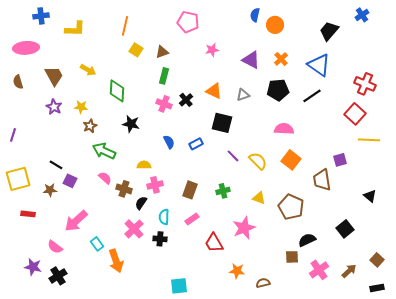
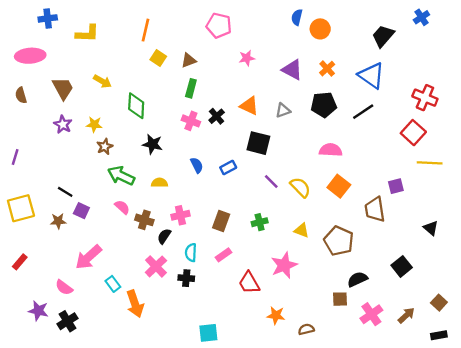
yellow semicircle: (144, 165) -> (159, 183), moved
red rectangle: (28, 214) -> (20, 262), moved, turned -56

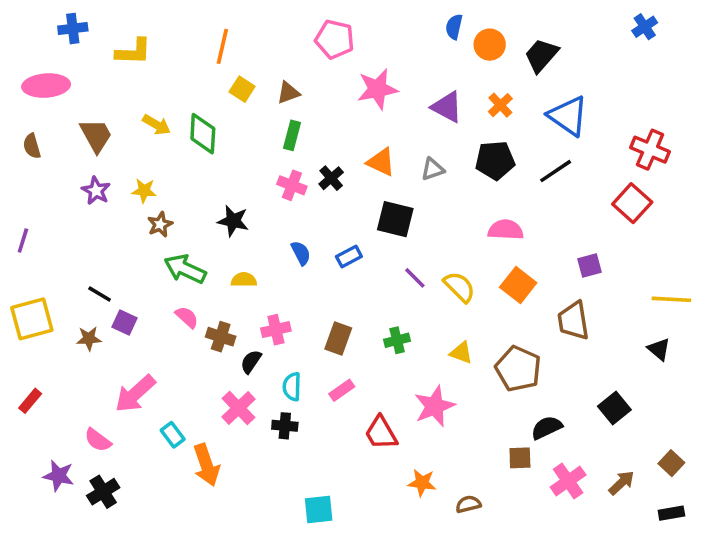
black trapezoid: (383, 36) -> (541, 55), moved
pink star: (247, 58) -> (377, 89), size x1.6
green diamond: (136, 106) -> (203, 134), moved
yellow line: (430, 163) -> (671, 299), moved
purple square: (396, 186) -> (589, 265), moved

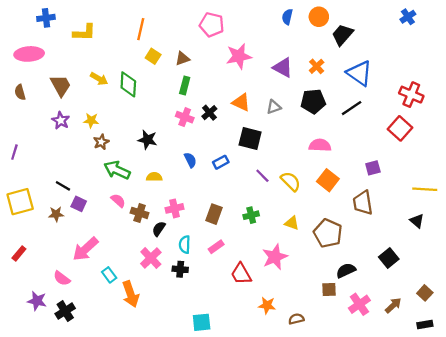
orange circle: (490, 45) -> (319, 17), moved

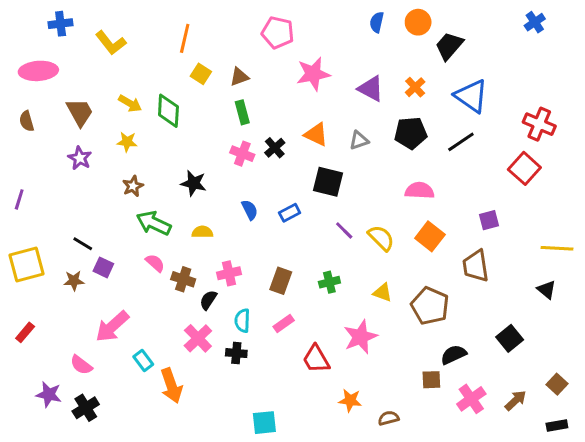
yellow L-shape: (84, 33) -> (111, 43), turned 50
green rectangle: (185, 86) -> (242, 112), turned -30
yellow star: (91, 120) -> (127, 142), moved

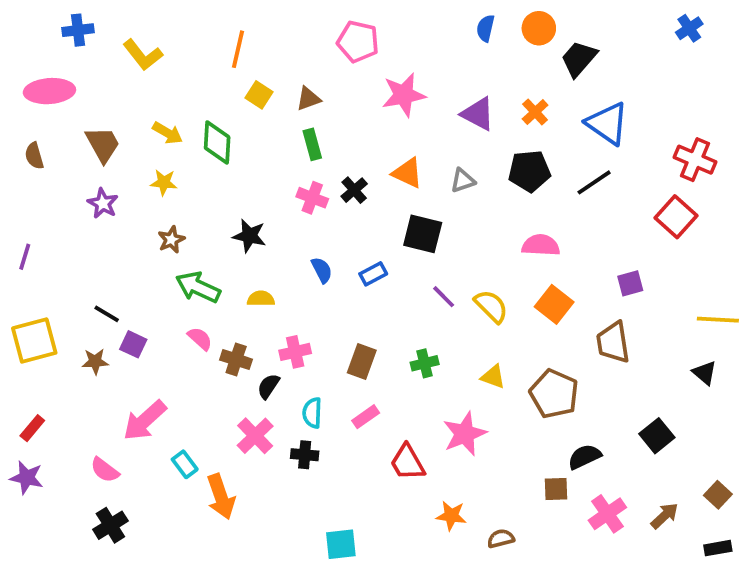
purple star: (49, 394) -> (27, 478), moved

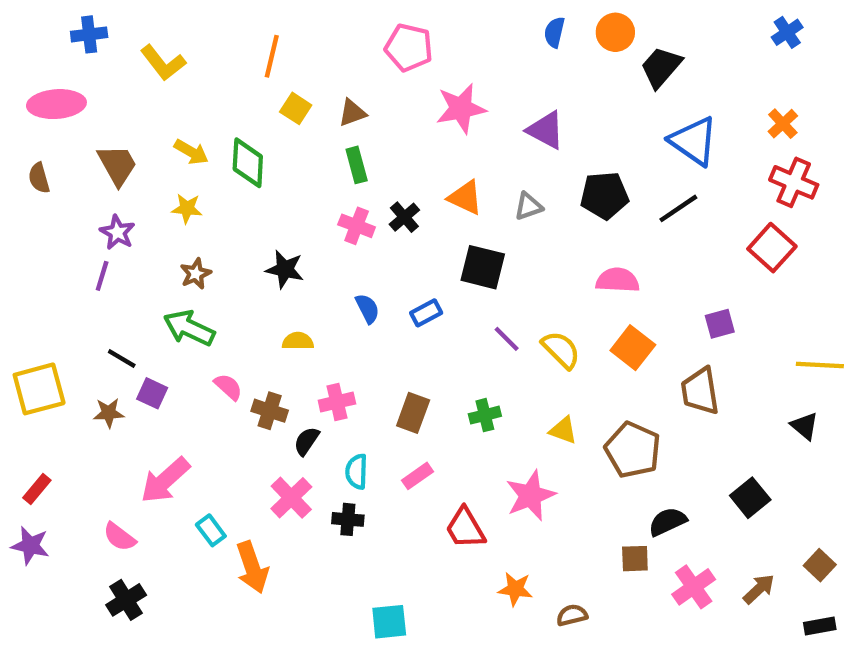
orange cross: (535, 112) -> (783, 124), moved
purple line: (25, 257) -> (102, 276), moved
green arrow: (198, 287) -> (189, 328), moved

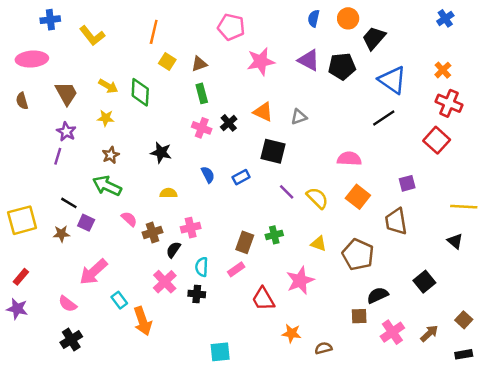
purple triangle: (546, 130) -> (309, 60), moved
black pentagon: (604, 195) -> (342, 66), moved
brown cross: (270, 411) -> (152, 232), turned -36
brown rectangle: (413, 413) -> (245, 242), moved

